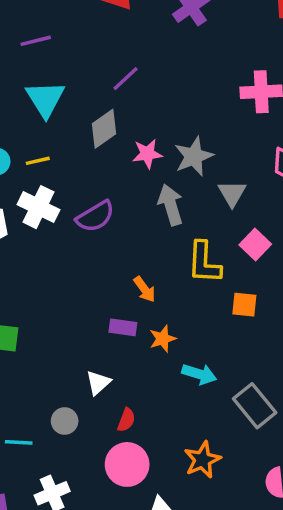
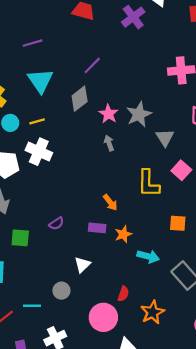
pink star: (147, 154) -> (109, 114), turned -30
gray arrow: (171, 205) -> (109, 143), moved, size x0.6
purple semicircle: (95, 216) -> (56, 224), moved, size x0.6
orange square: (244, 305) -> (178, 223), moved
red semicircle: (126, 420) -> (123, 294), moved

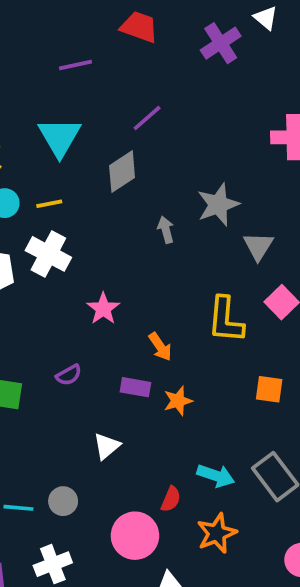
purple line: (33, 43) -> (76, 65), moved
pink star: (109, 114) -> (103, 309), moved
gray arrow: (109, 143) -> (166, 230), moved
cyan arrow: (148, 256) -> (216, 476), moved
gray circle: (61, 291) -> (63, 501), moved

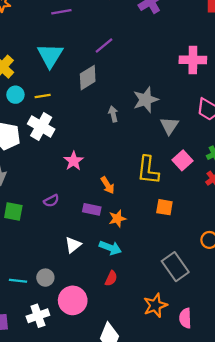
orange square: (269, 389) -> (164, 207), moved
cyan arrow: (216, 476) -> (110, 248), moved
orange star: (217, 533) -> (155, 305), moved
pink circle: (135, 536) -> (73, 300), moved

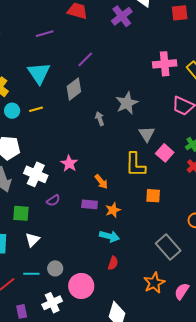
gray triangle: (169, 126) -> (147, 134), moved
white cross: (41, 127) -> (36, 174), moved
white triangle: (73, 245) -> (33, 240), moved
pink semicircle: (185, 318) -> (182, 291), turned 42

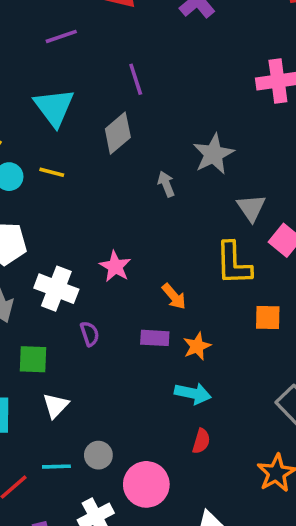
purple line: (85, 59) -> (136, 79), turned -60
yellow line: (36, 109) -> (52, 172), turned 32
purple semicircle: (53, 200) -> (90, 334), turned -72

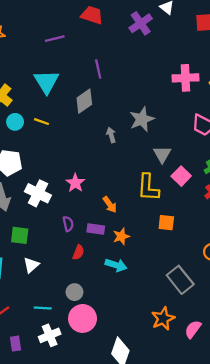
purple semicircle: (90, 334) -> (68, 224), moved
red semicircle: (201, 441) -> (78, 252), moved
gray circle: (98, 455) -> (74, 292), moved
cyan line: (56, 467) -> (43, 308), moved

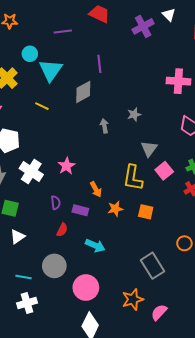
gray star: (142, 119) -> (134, 114), size x0.6
cyan circle: (15, 122) -> (30, 54), moved
orange star: (121, 236) -> (115, 209), moved
gray circle: (74, 292) -> (54, 266), size x1.5
pink circle: (83, 318) -> (86, 288), moved

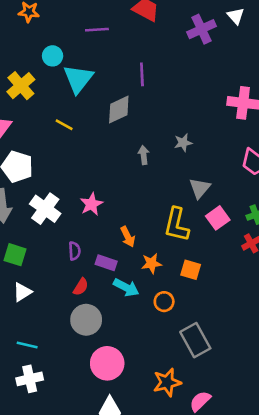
orange circle: (184, 243) -> (164, 302), moved
cyan arrow: (95, 246) -> (126, 287), moved
gray circle: (54, 266) -> (86, 320), moved

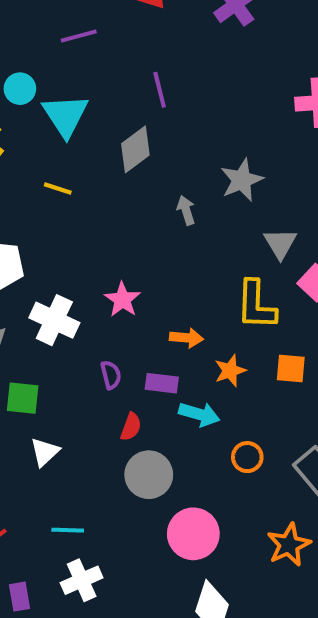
gray star: (183, 143) -> (242, 180), size x1.5
orange arrow: (128, 237) -> (186, 338), turned -48
orange circle: (164, 302) -> (247, 457), moved

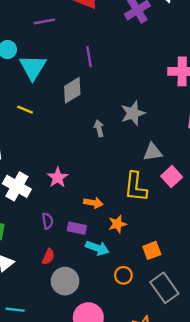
gray triangle: (280, 243) -> (153, 152), turned 48
orange square: (291, 369) -> (152, 250), moved, turned -30
red semicircle: (131, 427) -> (48, 257), moved

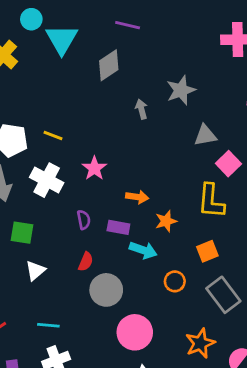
purple line: (89, 57) -> (128, 25), turned -66
yellow line: (25, 110) -> (53, 135), moved
yellow L-shape: (136, 187) -> (211, 201), moved

